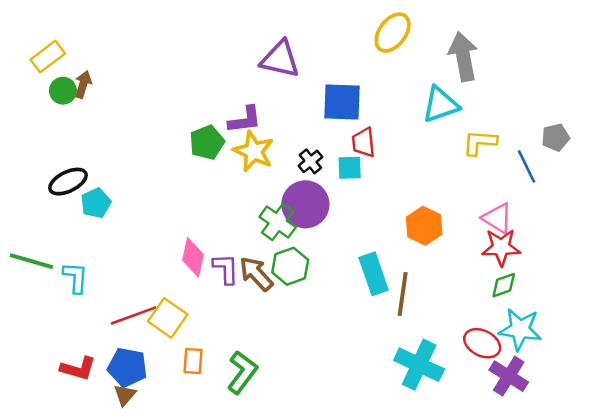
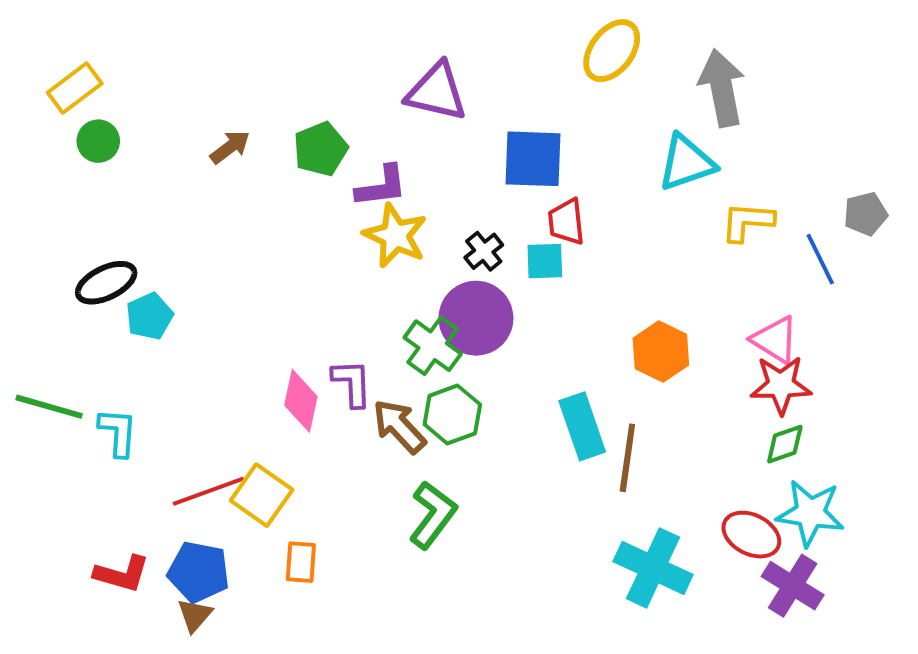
brown arrow: (83, 84) -> (230, 147), moved, turned 36
green pentagon: (207, 142) -> (321, 149), moved
purple L-shape: (226, 269) -> (352, 383), moved
green L-shape: (242, 372) -> (433, 515), moved

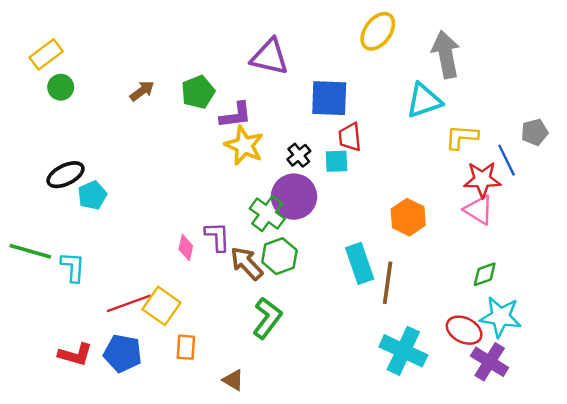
red star: (781, 385) -> (482, 180), moved
pink diamond: (301, 401) -> (186, 248), size x0.7
brown triangle: (195, 615) -> (233, 380), moved, turned -40

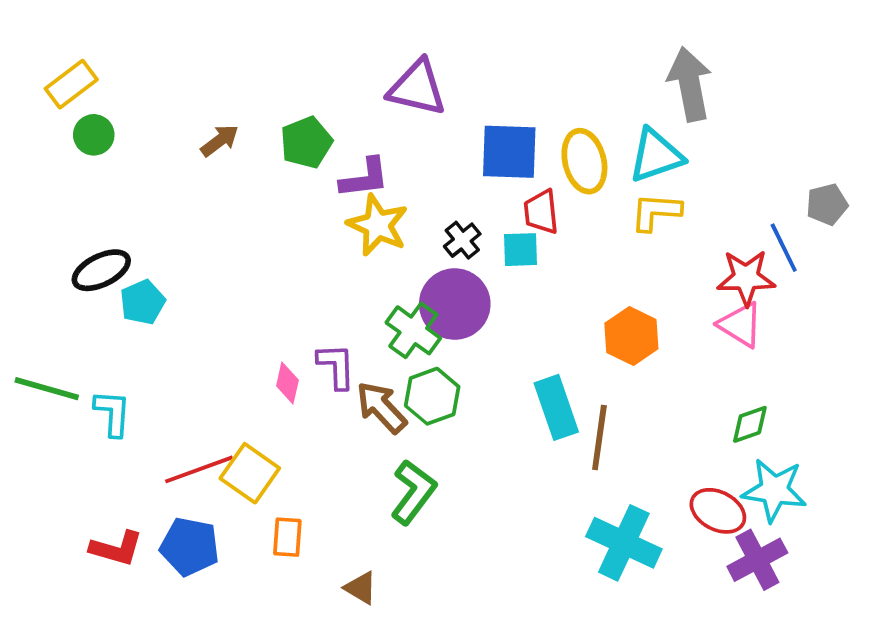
yellow ellipse: (378, 31) -> (584, 161), moved, turned -51
yellow L-shape: (462, 137) -> (656, 212), moved
purple cross: (490, 362) -> (757, 560), turned 30

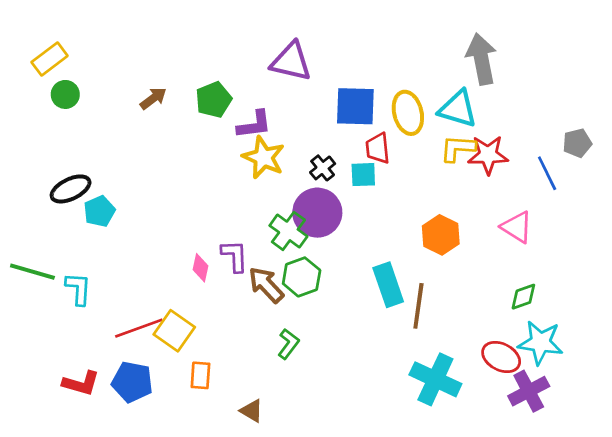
cyan triangle: (656, 156) -> (458, 109), turned 36
red star: (746, 278) -> (488, 155), moved
green L-shape: (413, 492) -> (288, 344), size x0.7

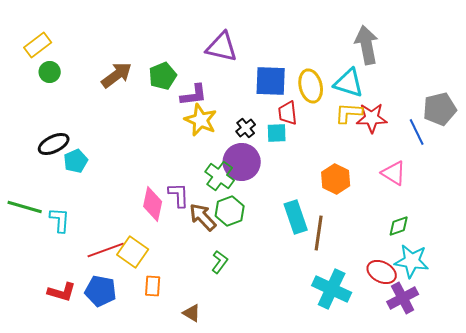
brown arrow: (153, 98) -> (117, 75), size x1.5
gray pentagon: (577, 143) -> (440, 109), size x1.5
pink diamond: (200, 268) -> (153, 204), size x1.6

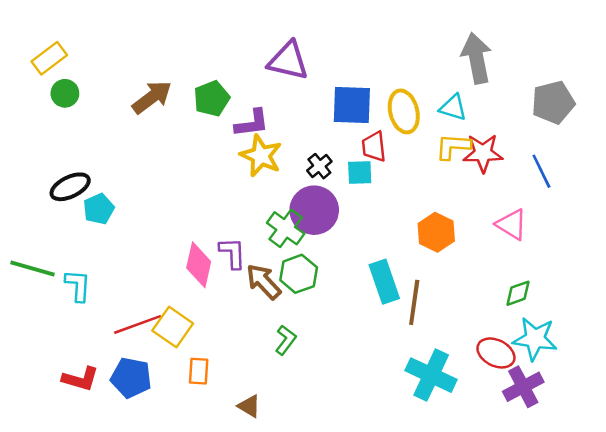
cyan triangle: (349, 83) -> (453, 108), size x0.7
gray pentagon: (440, 109) -> (553, 102), moved

